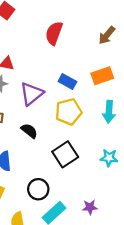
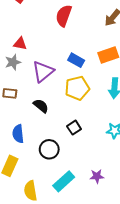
black square: (65, 154) -> (74, 128), size x0.6
black circle: (38, 189) -> (49, 149), moved

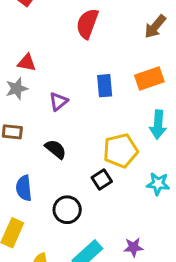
blue rectangle: (76, 60) -> (105, 86), turned 56
purple triangle: (43, 72) -> (58, 102), size x0.6
yellow pentagon: (77, 88) -> (120, 151), moved

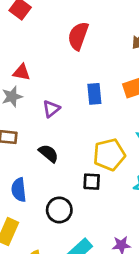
black square: (102, 179) -> (92, 182), turned 36

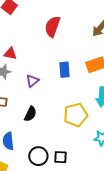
black semicircle: (48, 153) -> (30, 114), turned 77
black square: (92, 182) -> (61, 157), moved

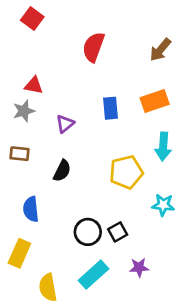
black circle: (38, 156) -> (88, 232), moved
black square: (61, 157) -> (118, 232), moved, turned -32

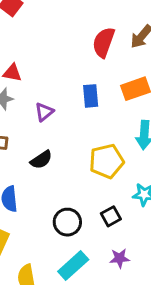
red semicircle: (93, 47) -> (104, 42), moved
black semicircle: (62, 171) -> (41, 160), turned 30
black square: (118, 232) -> (111, 216), moved

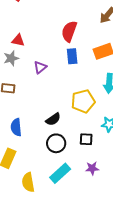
red semicircle: (104, 42) -> (69, 31), moved
black semicircle: (41, 160) -> (53, 119), moved
black square: (111, 216) -> (86, 139), turned 32

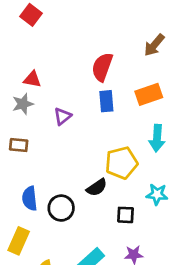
black semicircle: (53, 119) -> (97, 187), moved
black circle: (56, 143) -> (61, 208), moved

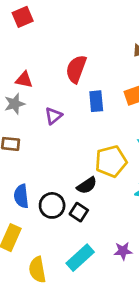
red square: (31, 15) -> (23, 17), turned 30
red semicircle: (102, 67) -> (76, 69), moved
black square: (126, 215) -> (79, 212), moved, turned 30

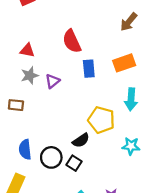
red semicircle: (76, 69) -> (72, 41), turned -45
gray star: (15, 104) -> (30, 75), moved
yellow pentagon: (111, 161) -> (101, 120), turned 30

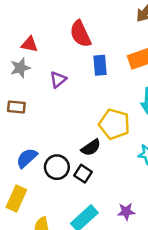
gray star: (30, 75) -> (20, 68), moved
blue semicircle: (25, 149) -> (27, 158), turned 54

